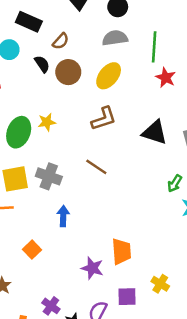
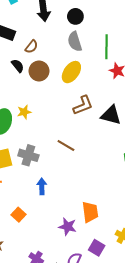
gray semicircle: (115, 38) -> (75, 41), turned -96
brown L-shape: (104, 119) -> (83, 105), moved
purple square: (127, 297) -> (97, 248), turned 35

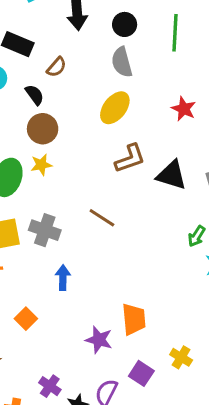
green line: (106, 47) -> (175, 33), moved
brown circle: (39, 71) -> (43, 129), moved

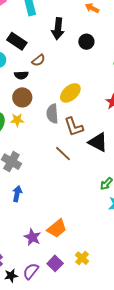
gray semicircle: (122, 62) -> (52, 114), moved
black semicircle: (35, 95) -> (21, 75), turned 112
brown L-shape: (130, 159) -> (74, 127), turned 80
brown line: (102, 218) -> (63, 154), moved
orange trapezoid: (134, 319) -> (57, 228), turned 45

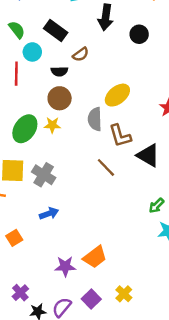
blue arrow: (17, 194) -> (49, 214), turned 56
purple star: (32, 237) -> (65, 266), turned -30

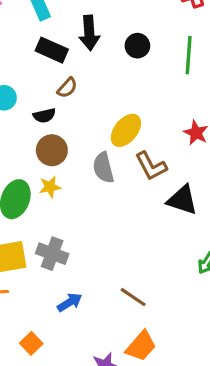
black rectangle: (56, 30) -> (52, 50), moved
brown L-shape: (120, 136) -> (151, 166), moved
brown line: (106, 167) -> (133, 297), moved

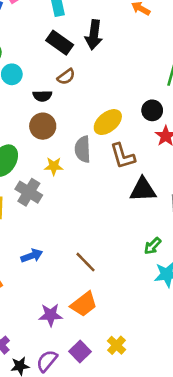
black circle: (137, 46) -> (152, 110), moved
yellow star: (50, 187) -> (54, 166), moved
black triangle: (182, 200) -> (143, 190), turned -32
gray cross: (52, 254) -> (29, 192), moved

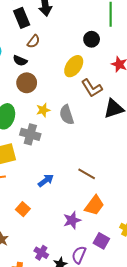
black rectangle: (60, 43) -> (22, 18), turned 48
black semicircle: (42, 96) -> (20, 61), turned 40
black circle: (152, 110) -> (92, 39), moved
gray semicircle: (83, 149) -> (67, 115), moved

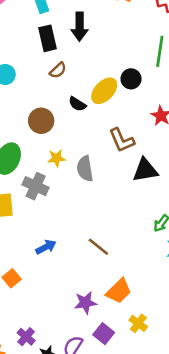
black semicircle: (20, 61) -> (77, 104), moved
yellow ellipse: (74, 66) -> (104, 91), moved
orange trapezoid: (94, 205) -> (119, 291), moved
purple star: (72, 220) -> (85, 303), moved

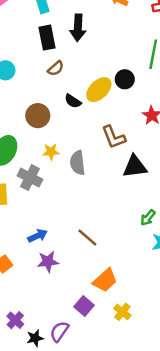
purple star: (85, 303) -> (48, 262), moved
purple square: (104, 334) -> (84, 306), moved

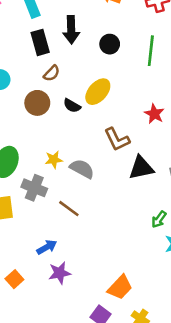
black circle: (125, 79) -> (110, 44), moved
brown circle: (38, 116) -> (37, 103), moved
gray semicircle: (78, 163) -> (82, 169), turned 130
brown line: (87, 237) -> (69, 209), moved

